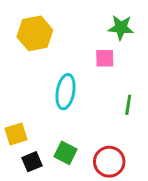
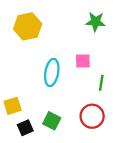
pink square: (105, 58) -> (83, 61), moved
red circle: (109, 162) -> (92, 116), moved

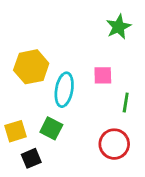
green star: (96, 22) -> (119, 27), turned -30
yellow hexagon: (28, 26) -> (31, 67), moved
green square: (52, 121) -> (51, 128), moved

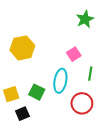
pink square: (103, 75) -> (74, 54), turned -32
cyan ellipse: (64, 90) -> (60, 81), moved

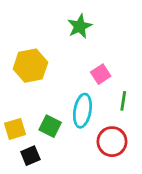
green star: (85, 19) -> (80, 26), moved

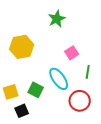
cyan ellipse: (82, 111) -> (59, 79), turned -45

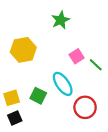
green line: (88, 72) -> (96, 65), moved, turned -56
black square: (22, 111) -> (15, 118), moved

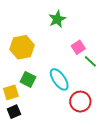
pink square: (77, 56) -> (78, 47), moved
green square: (38, 96) -> (28, 79), moved

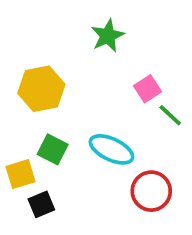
cyan ellipse: (59, 79) -> (111, 149), turned -30
black square: (14, 112) -> (41, 204), moved

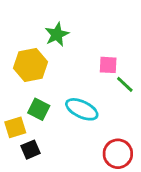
green star: (108, 36) -> (57, 34), moved
pink square: (147, 89) -> (108, 65), turned 36
red circle: (151, 191) -> (118, 154), moved

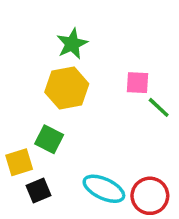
yellow hexagon: (31, 65) -> (67, 88), moved
cyan ellipse: (82, 109) -> (104, 189), moved

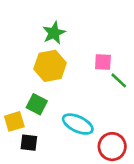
cyan ellipse: (104, 189) -> (78, 124), moved
black square: (39, 191) -> (29, 143), turned 30

